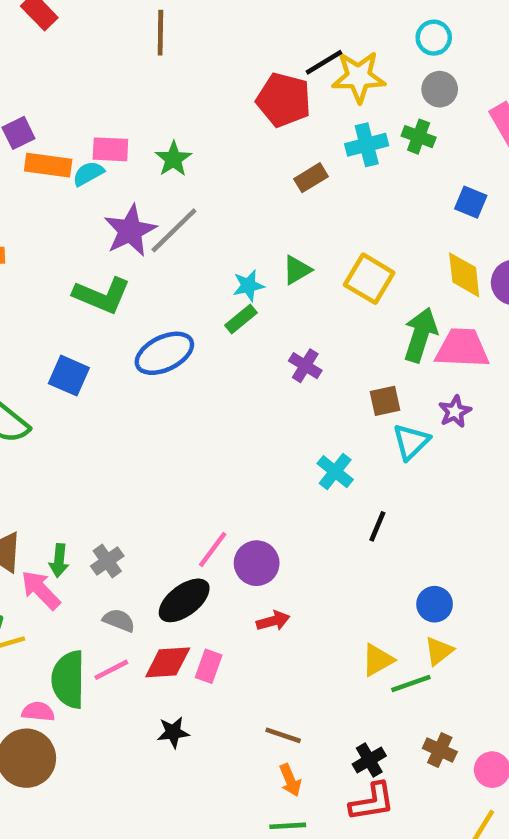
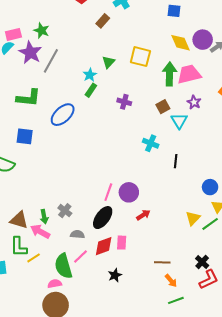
purple star: (130, 231) -> (30, 53), moved

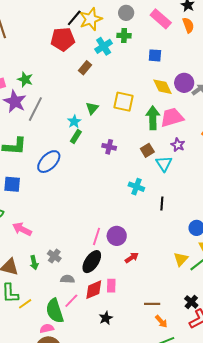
pink arrow: (40, 231) -> (22, 229), moved

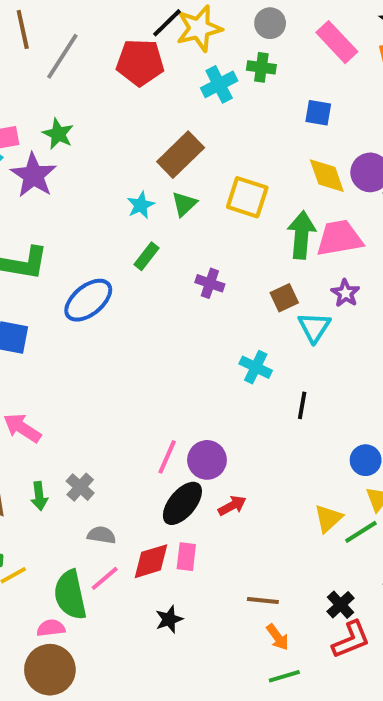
brown rectangle: (85, 68) -> (181, 155), moved, size x1.6
gray line: (35, 109) -> (62, 56), moved
cyan star: (74, 122) -> (141, 205), moved
black ellipse: (92, 262) -> (182, 503), moved

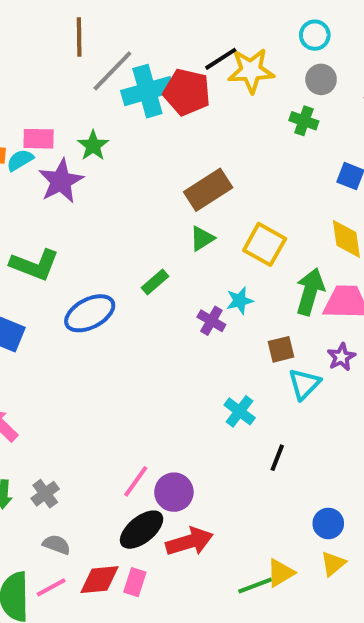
cyan cross: (219, 84) -> (147, 91), moved, size x1.4
cyan star: (141, 205) -> (240, 301), moved
red arrow: (232, 506) -> (189, 542), size x1.6
green line: (361, 532) -> (255, 585), moved

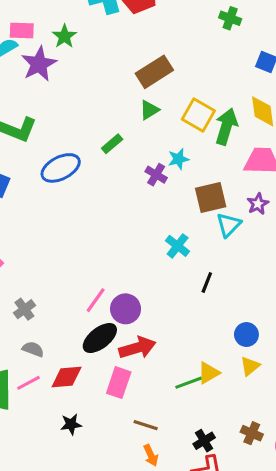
green arrow: (310, 292) -> (226, 127), moved
brown square: (281, 349) -> (211, 198), size x1.5
pink rectangle: (135, 582) -> (119, 383), moved, size x1.4

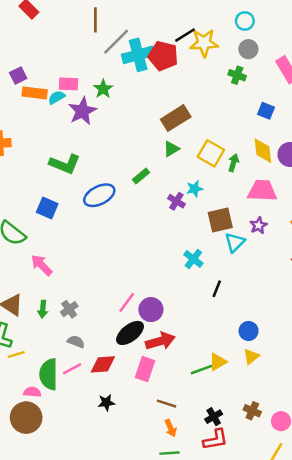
green arrow: (226, 127) -> (233, 163), size x0.6

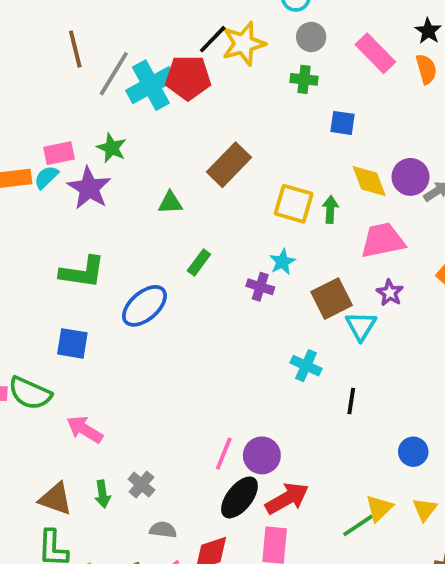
blue square: (266, 111) -> (342, 123), moved
green triangle: (171, 149) -> (170, 203), moved, turned 42
yellow triangle: (251, 357) -> (425, 509), moved

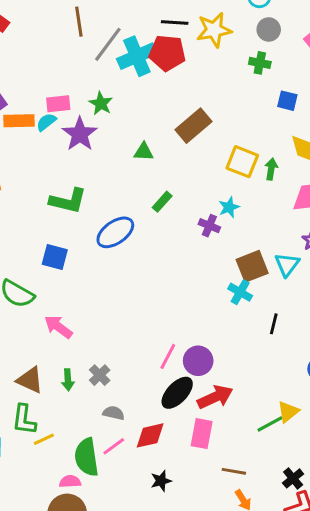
black line: (213, 39) -> (175, 23), moved, turned 44
brown square: (332, 299) -> (252, 266), moved

